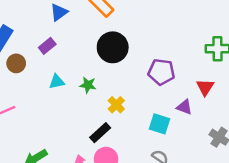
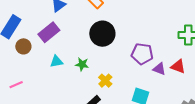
purple rectangle: (47, 46) -> (49, 32), size x1.5
red triangle: (205, 87) -> (178, 66), turned -42
purple triangle: (184, 107) -> (159, 69), moved

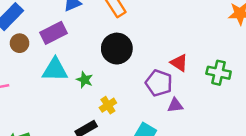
cyan triangle: (57, 61) -> (55, 70), size x1.6
red triangle: (178, 66) -> (179, 63), moved
purple triangle: (159, 69) -> (175, 105), turned -40

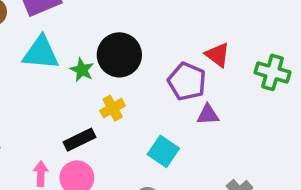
black circle: (117, 49) -> (119, 55), moved

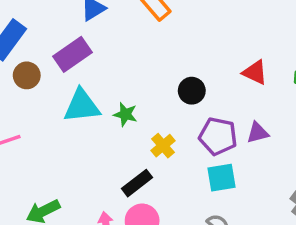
black circle: (119, 55) -> (192, 91), moved, size x0.6
purple pentagon: (187, 81) -> (218, 136), moved
cyan square: (163, 151) -> (222, 178), turned -32

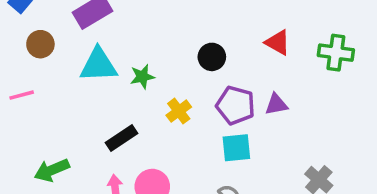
brown circle: (27, 75) -> (40, 44), moved
green star: (125, 114) -> (142, 77), turned -30
black rectangle: (137, 183) -> (122, 138), moved

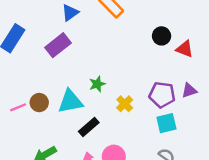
brown circle: (40, 44) -> (39, 103), moved
black circle: (212, 57) -> (162, 36), moved
cyan triangle: (98, 65) -> (70, 101), moved

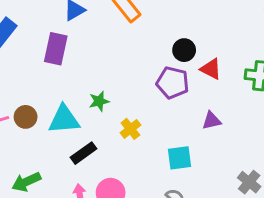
purple rectangle: (58, 45) -> (56, 49), turned -45
purple pentagon: (162, 95) -> (173, 83), moved

